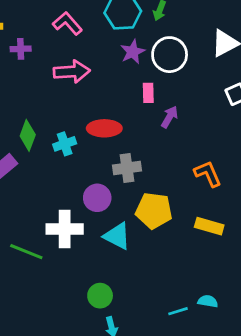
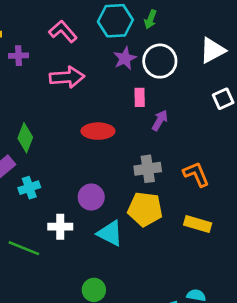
cyan cross: (65, 144) -> (29, 188), moved
gray cross: (127, 168) -> (148, 169), moved
white cross: (65, 229) -> (60, 227), size x0.7

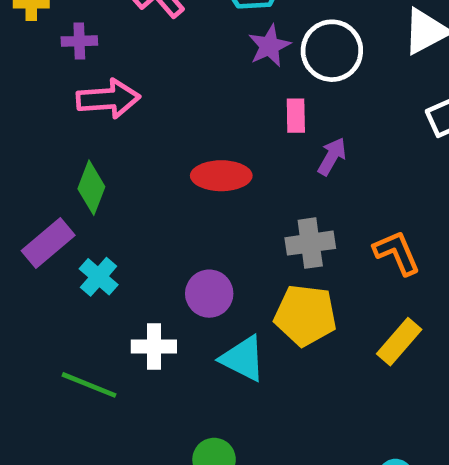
pink arrow: (67, 77) -> (108, 99), moved
cyan cross: (29, 188) -> (99, 277), turned -30
yellow rectangle: (198, 224) -> (399, 342), turned -65

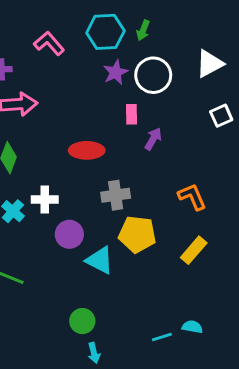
gray cross: (310, 243) -> (116, 195), moved
purple circle: (209, 294) -> (69, 234), moved
white cross: (154, 346) -> (45, 200), moved

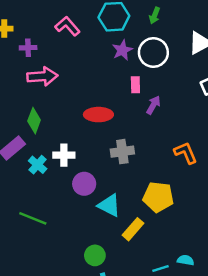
green arrow: (143, 30) -> (155, 15), moved
yellow pentagon: (137, 234) -> (158, 197), moved
yellow rectangle: (194, 250) -> (133, 229), moved

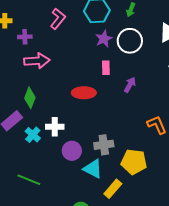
pink L-shape: (67, 26) -> (58, 19), turned 80
pink rectangle: (135, 85) -> (106, 68), moved
gray cross: (122, 152) -> (104, 145), moved

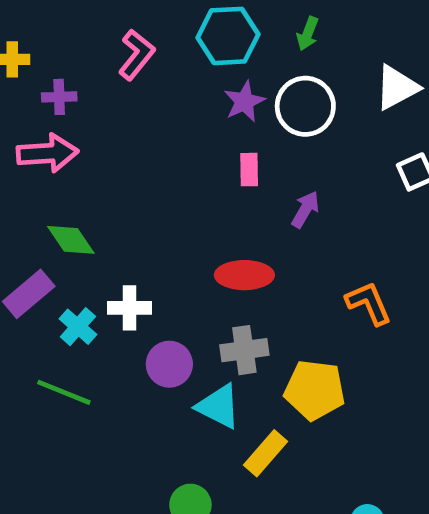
pink arrow: (37, 61) -> (47, 153), moved
red ellipse: (84, 93) -> (244, 275), moved
green diamond: (30, 98) -> (71, 240), turned -55
green line: (29, 180) -> (64, 392), moved

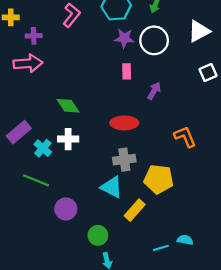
purple star: (244, 102) -> (124, 38), turned 30
green diamond: (71, 240) -> (68, 106), moved
purple circle: (169, 364) -> (66, 209), moved

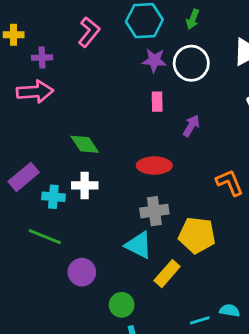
cyan cross: (43, 148) -> (53, 197), turned -36

